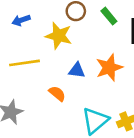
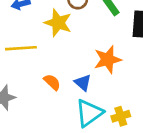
blue triangle: (77, 70) -> (83, 83), moved, turned 30

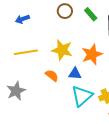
yellow star: (58, 23) -> (62, 50), moved
blue triangle: (83, 83) -> (75, 74), turned -32

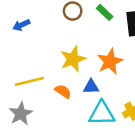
yellow star: (62, 50) -> (73, 59), turned -30
yellow line: (26, 52) -> (29, 81), moved
cyan triangle: (82, 96) -> (102, 113), turned 45

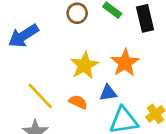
blue arrow: (21, 25) -> (23, 36), size x1.6
yellow line: (29, 81) -> (40, 96), turned 68

